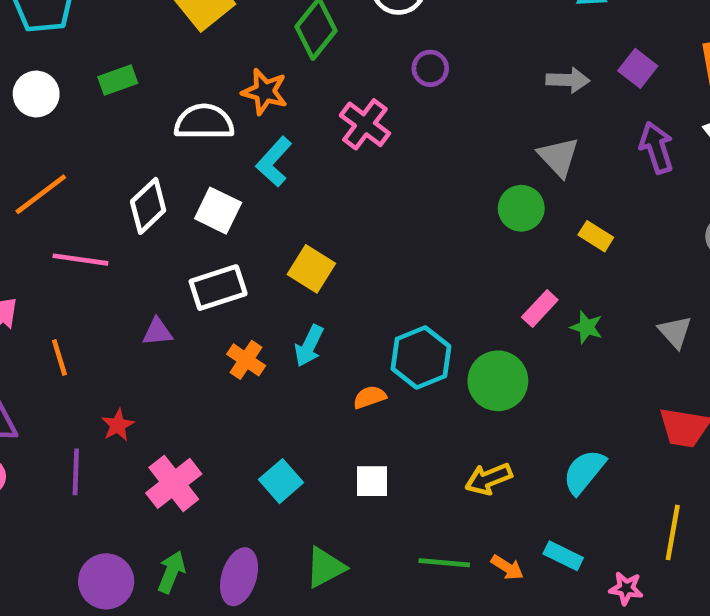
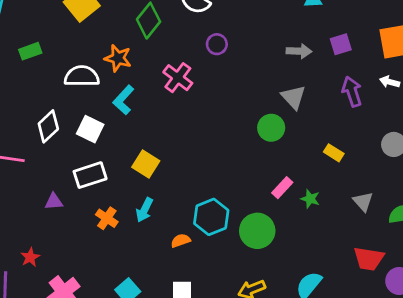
purple square: (638, 68) -> (341, 44), turned 35
yellow rectangle: (596, 236) -> (334, 153), moved

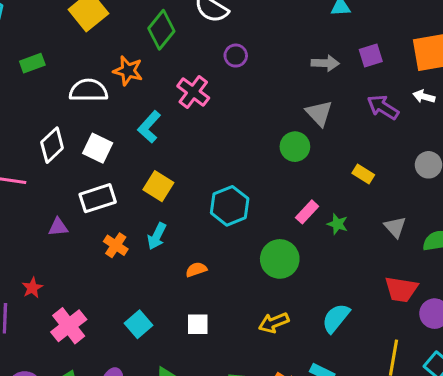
purple arrow: (352, 92) -> (383, 107), turned -40
cyan L-shape: (124, 100) -> (149, 127), moved
cyan hexagon: (211, 217) -> (230, 206), moved

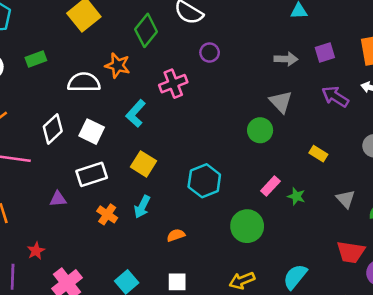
pink cross: (193, 92) -> (173, 84), turned 32

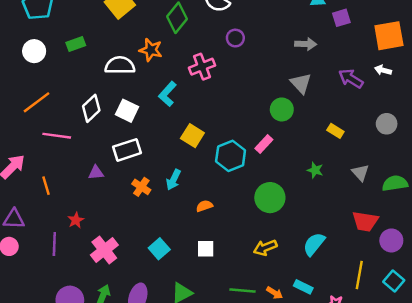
purple square: (325, 53) -> (341, 18), moved
yellow square: (143, 164) -> (192, 136), moved
pink rectangle: (270, 186) -> (264, 144), moved

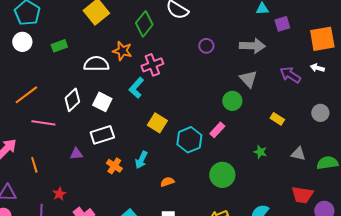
purple circle: (235, 38) -> (206, 46), moved
gray arrow: (306, 44) -> (252, 46), size x1.4
white circle: (34, 51) -> (22, 42), moved
pink cross: (202, 67) -> (152, 65), moved
gray triangle: (360, 173) -> (298, 154), turned -35

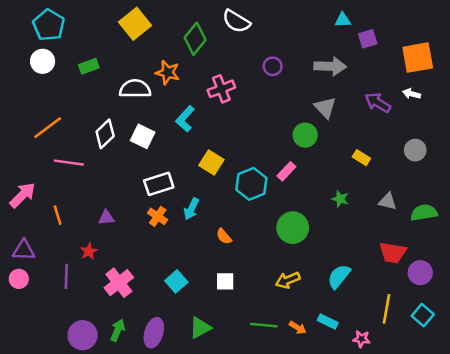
pink cross: (152, 65) -> (221, 89), moved
white rectangle: (102, 135) -> (159, 184), moved
purple triangle: (76, 154) -> (106, 218), moved
orange semicircle: (167, 182) -> (224, 236), turned -112

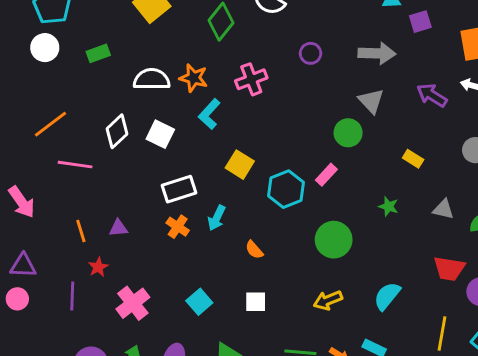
orange star: (168, 73) -> (194, 78), moved
pink arrow: (23, 195) -> (22, 202), turned 100
orange line: (58, 215) -> (81, 231), moved

